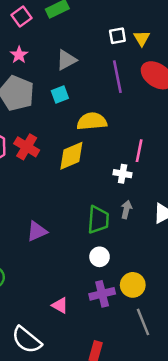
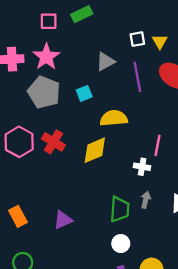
pink square: (22, 17) -> (49, 21), turned 36
pink star: (19, 55) -> (46, 57), size x1.6
gray triangle: (66, 60) -> (105, 61), moved

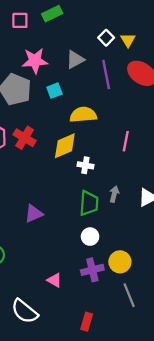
white square: (137, 39) -> (106, 38), turned -35
pink star: (46, 57) -> (35, 61), moved, turned 30
white cross: (142, 167) -> (85, 165), moved

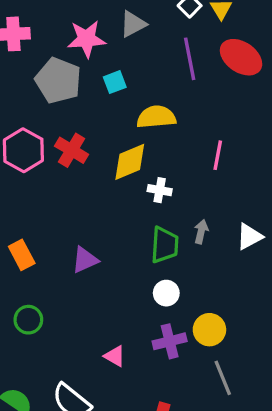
gray triangle: (75, 60) -> (133, 24), moved

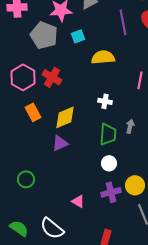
yellow diamond: (130, 162) -> (65, 117), moved
orange rectangle: (22, 255) -> (33, 112), moved

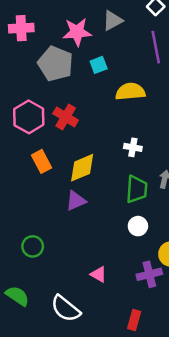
purple cross: (111, 192) -> (149, 274), moved
green semicircle: (19, 228) -> (17, 296), moved

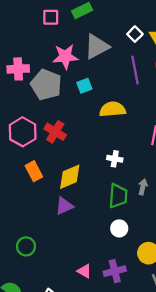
gray triangle: (113, 21) -> (97, 46), size x1.4
pink cross: (21, 28) -> (18, 69), moved
purple cross: (149, 274) -> (115, 271), moved

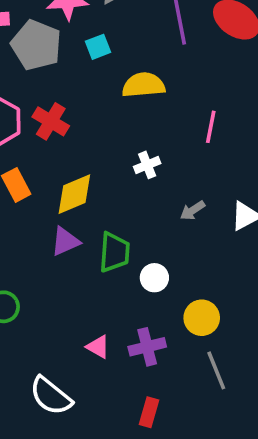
white cross: (115, 159) -> (147, 165), turned -32
gray arrow: (143, 187) -> (193, 210), turned -136
green trapezoid: (118, 196) -> (114, 252), moved

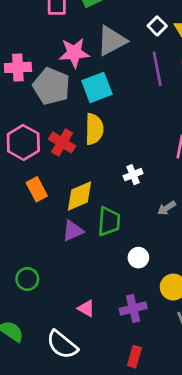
cyan square: (98, 47) -> (97, 88), size x1.6
yellow semicircle: (143, 85) -> (94, 129), moved, turned 96
green trapezoid: (114, 252) -> (109, 221), moved
pink triangle: (98, 347) -> (86, 308), moved

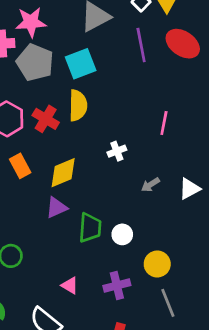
pink star: (74, 53) -> (31, 22), moved
green trapezoid: (109, 221) -> (90, 228), moved

